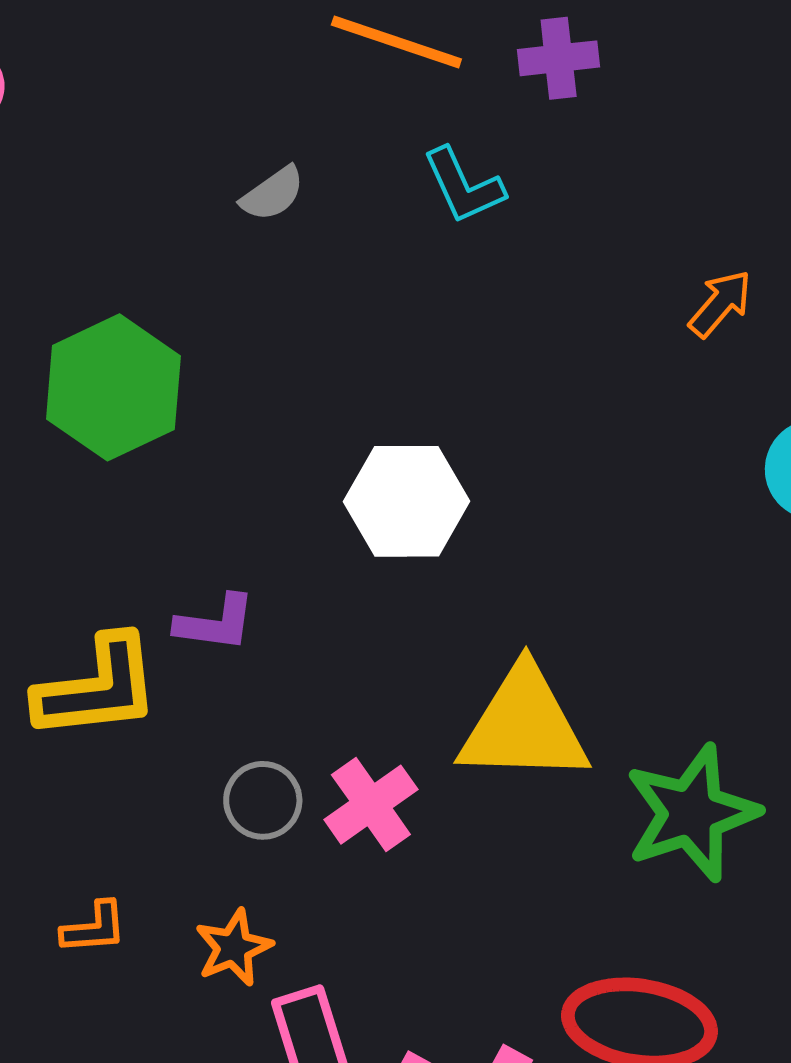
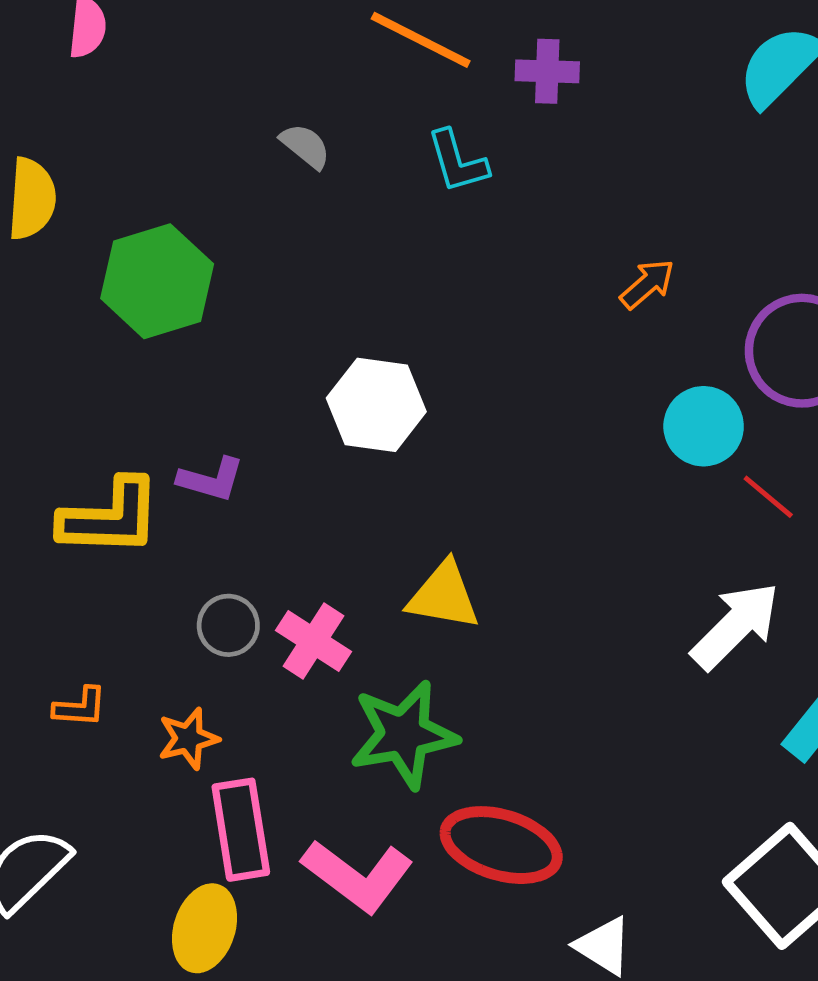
gray semicircle: (273, 194) -> (305, 146), turned -114
yellow triangle: (524, 725) -> (444, 596), size x0.7
pink cross: (371, 805) -> (313, 641), turned -30
green star: (692, 813) -> (404, 735), moved

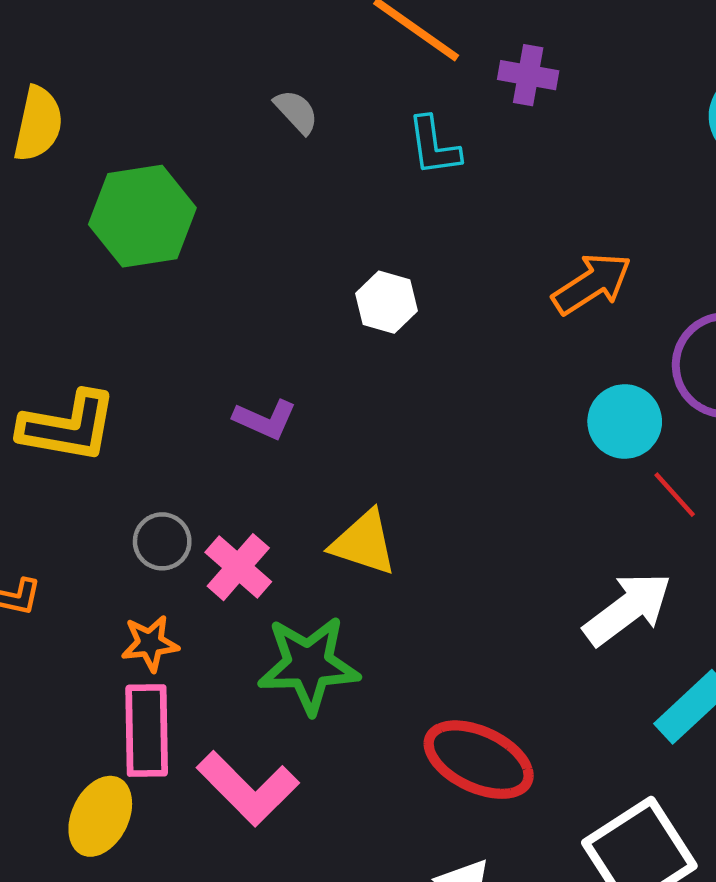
orange arrow: (647, 284) -> (592, 284), size x1.5
white hexagon: (376, 405) -> (386, 302), moved, size x0.7
purple L-shape: (211, 479) -> (265, 419), moved
orange star: (188, 739) -> (150, 643), moved
red ellipse: (501, 845) -> (479, 760), moved

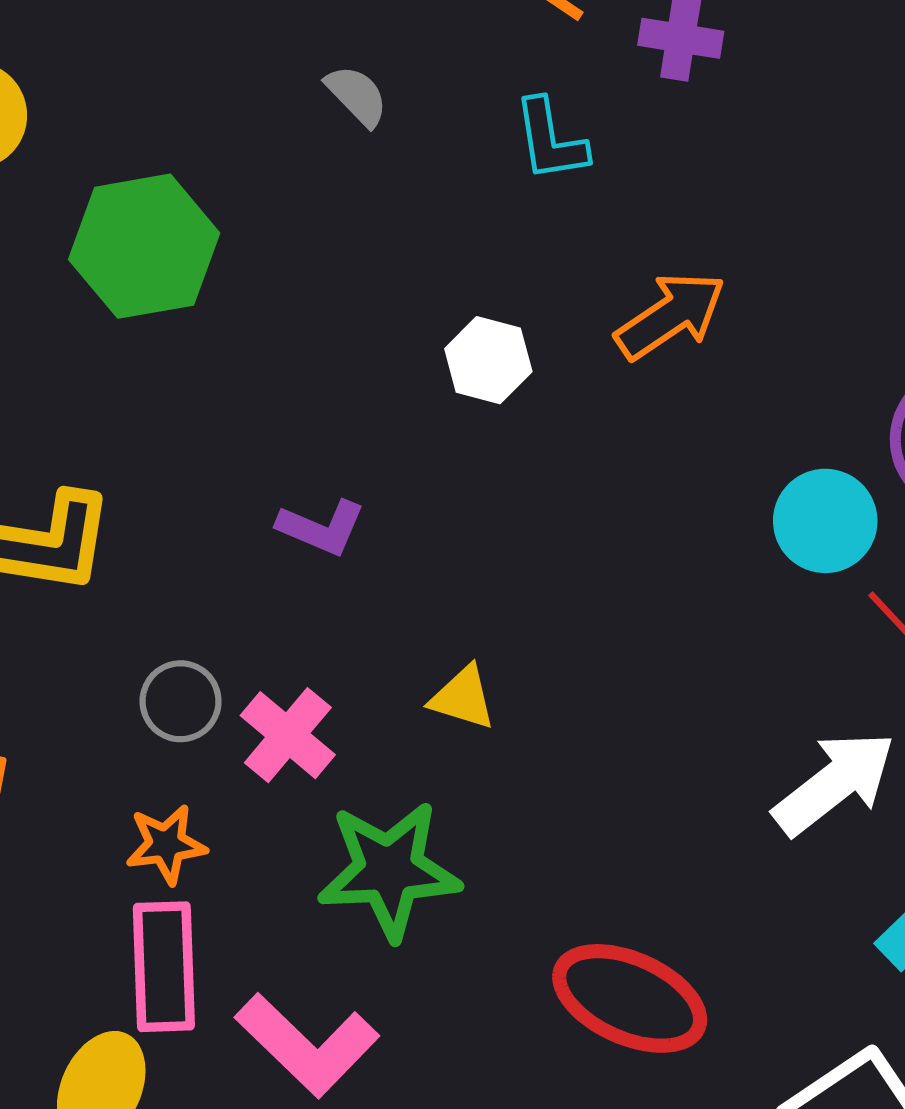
orange arrow: (592, 284) -> (671, 316), moved
yellow triangle: (364, 543) -> (463, 698), size x0.7

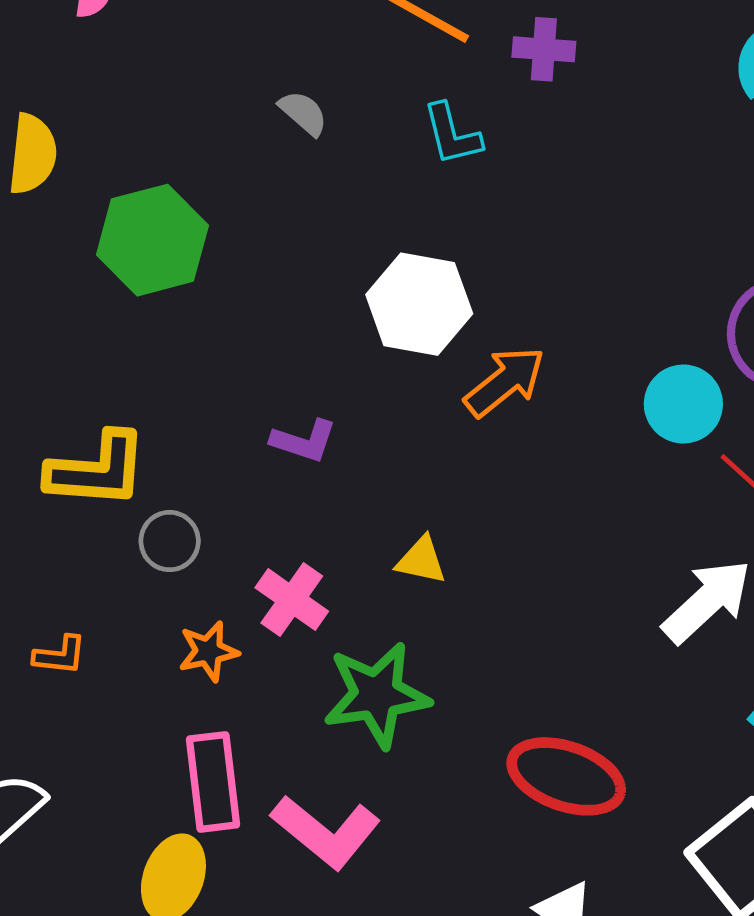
orange arrow: (671, 316) -> (505, 382), moved
white hexagon: (488, 360) -> (419, 304), size x1.6
gray circle: (181, 701) -> (170, 541), moved
orange star: (166, 844) -> (208, 651), moved

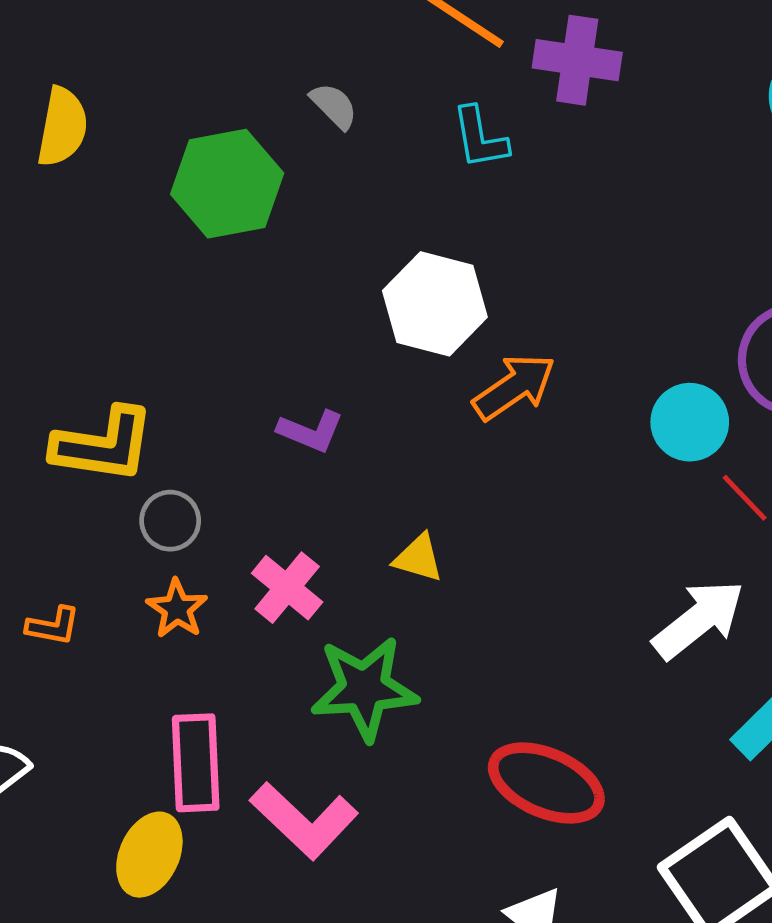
purple cross: (544, 49) -> (577, 60), size x1.4
green hexagon: (152, 240) -> (227, 184), moved
orange star: (208, 651) -> (177, 609), moved, turned -30

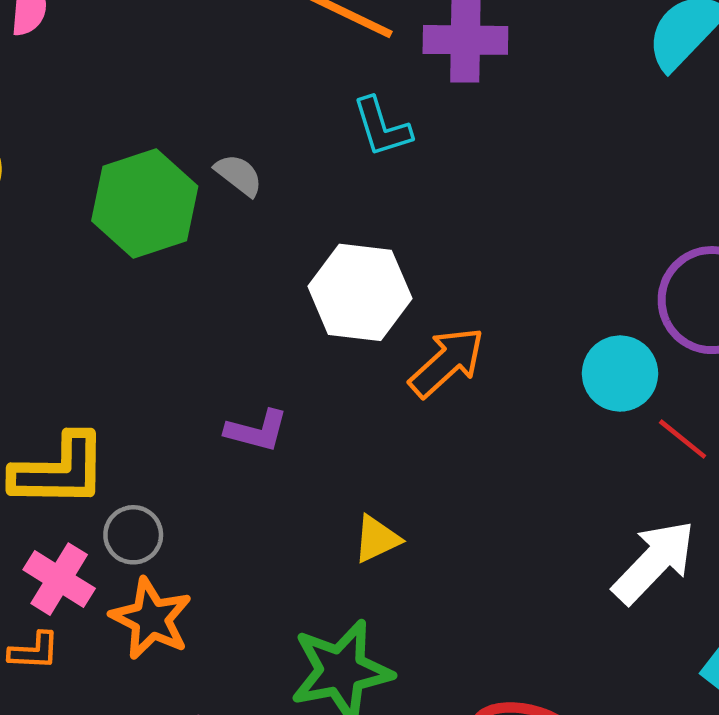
gray semicircle: (334, 106) -> (239, 175), moved
yellow triangle: (418, 558) -> (377, 539), turned -34
pink cross: (287, 588) -> (59, 579), moved
orange star: (177, 609) -> (151, 619), size x1.4

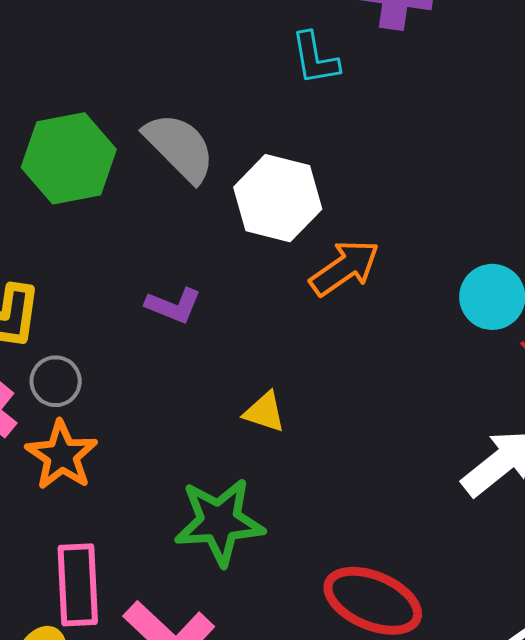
gray semicircle: (239, 175) -> (180, 147), moved, size x1.8
green hexagon: (145, 204) -> (69, 158), moved
yellow triangle: (377, 539) -> (265, 412), turned 36

